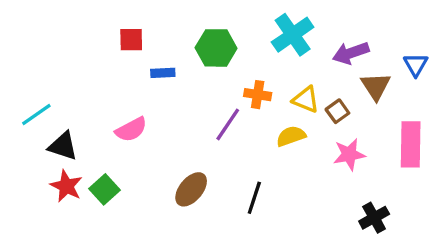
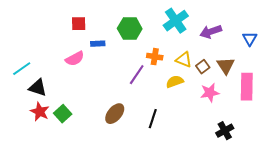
brown triangle: (376, 86) -> (226, 66), moved
pink semicircle: (131, 129) -> (75, 59), moved

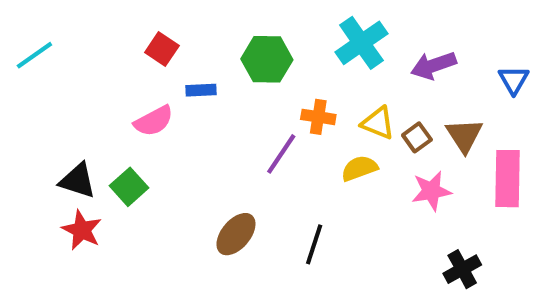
red square: (79, 24) -> (162, 49), turned 35
cyan line: (22, 69) -> (34, 55), moved
green square: (63, 114) -> (129, 187), moved

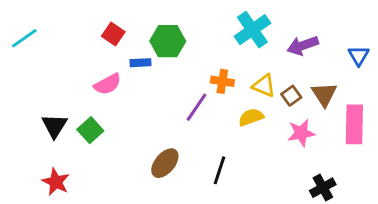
green hexagon: (267, 59) -> (168, 41), moved
black triangle: (78, 181) -> (54, 126), turned 44
red star: (82, 230) -> (56, 182), moved

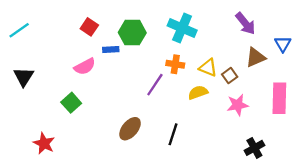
cyan cross: (252, 30) -> (182, 28), moved, turned -32
purple arrow: (303, 45) -> (245, 23), moved, turned -110
brown triangle: (324, 94) -> (256, 57), moved, turned 40
black triangle: (54, 126) -> (24, 77), moved

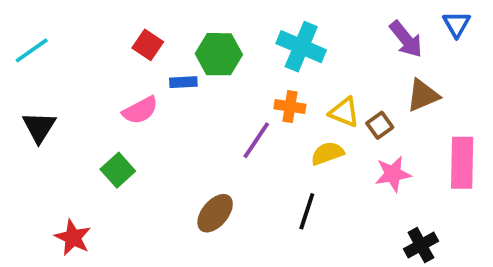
blue triangle: (283, 44) -> (457, 24), moved
black line: (173, 134) -> (307, 211), moved

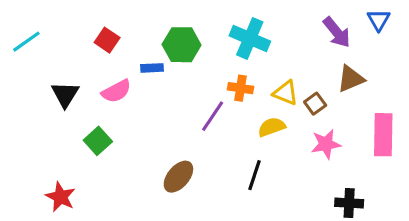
red square: (148, 45) -> (107, 40), moved
black triangle: (39, 127) -> (65, 94), moved
black cross: (421, 245) -> (349, 203), turned 32

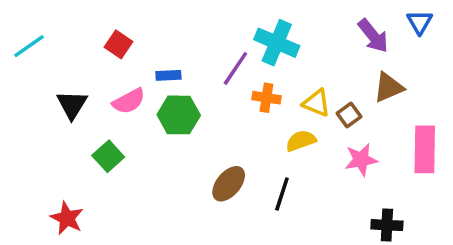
green hexagon: (182, 45) -> (179, 115), moved
purple line: (213, 116) -> (235, 68), moved
brown ellipse: (178, 177) -> (229, 184), moved

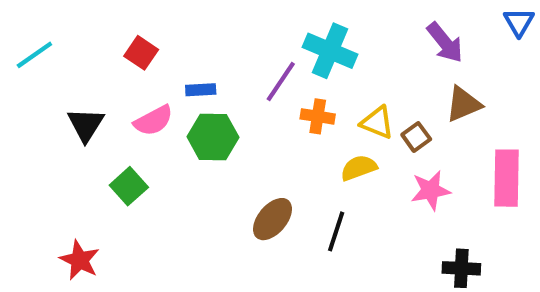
blue triangle: (420, 22) -> (519, 22), moved

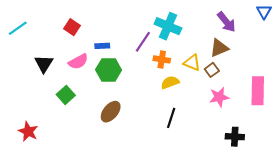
brown triangle: (463, 104) -> (219, 48), moved
yellow semicircle: (359, 168) -> (170, 82), moved
brown ellipse: (273, 219) -> (111, 112), moved
red star: (80, 260) -> (28, 131), moved

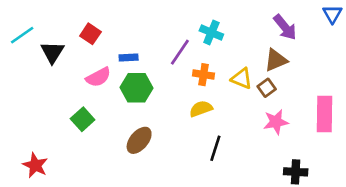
cyan cross: (168, 26) -> (211, 32), size x0.7
black triangle: (44, 64) -> (52, 52), moved
yellow semicircle: (170, 82) -> (201, 109), moved

